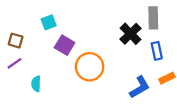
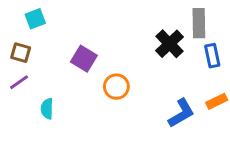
cyan square: (49, 22) -> (35, 19), moved
blue rectangle: (157, 51) -> (212, 56), moved
orange circle: (90, 67) -> (116, 87), size x0.7

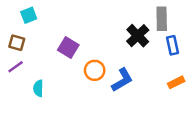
blue L-shape: (181, 113) -> (122, 80), moved

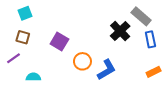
gray rectangle: (162, 19) -> (141, 16), turned -48
brown square: (17, 43) -> (23, 37), moved
cyan semicircle: (38, 88) -> (33, 77), turned 88

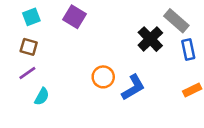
purple square: (59, 41) -> (74, 17), moved
purple line: (13, 58) -> (27, 73), moved
cyan semicircle: (33, 77) -> (42, 97), turned 120

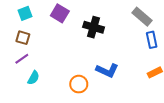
black cross: (150, 39) -> (94, 27), moved, turned -30
orange circle: (103, 77) -> (79, 84), moved
blue L-shape: (133, 87) -> (107, 70), turned 55

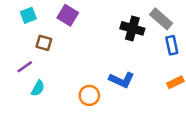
black cross: (94, 27) -> (132, 28), moved
brown square: (23, 38) -> (44, 43), moved

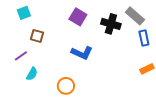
purple square: (68, 15) -> (78, 17), moved
blue L-shape: (122, 80) -> (82, 53), moved
orange circle: (89, 95) -> (66, 86), moved

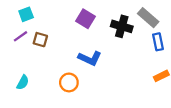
purple line: (21, 56) -> (21, 36), moved
cyan semicircle: (32, 74) -> (23, 82), moved
orange circle: (66, 86) -> (69, 82), moved

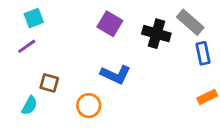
brown square: (40, 40) -> (49, 83), moved

